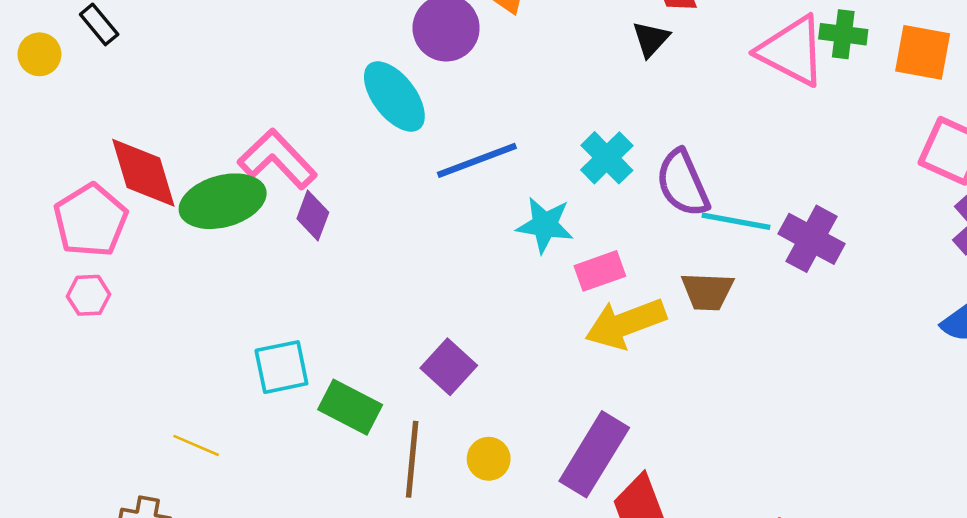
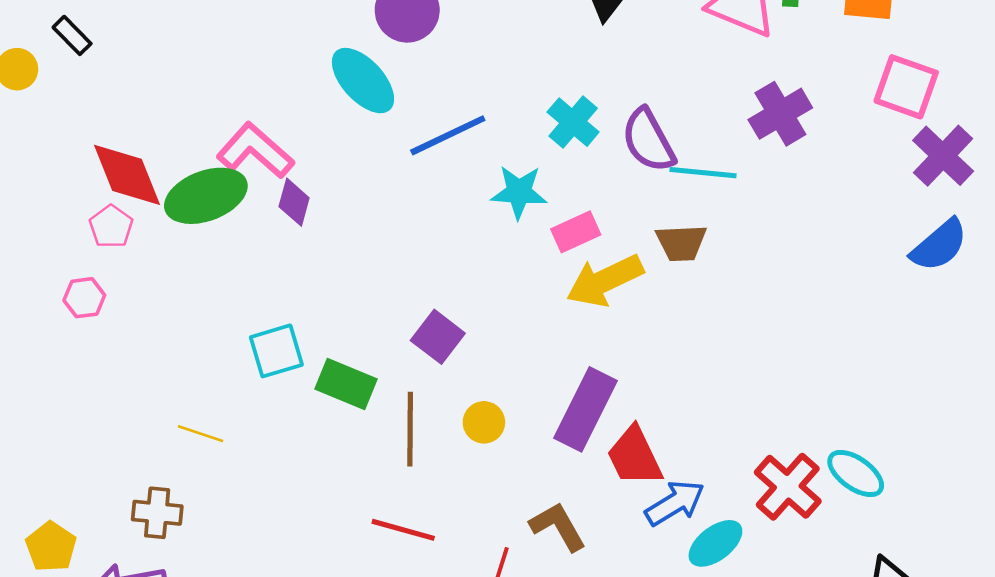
pink pentagon: (90, 220) -> (111, 227), moved, size x0.6
purple cross: (811, 239) -> (780, 114), moved, turned 36

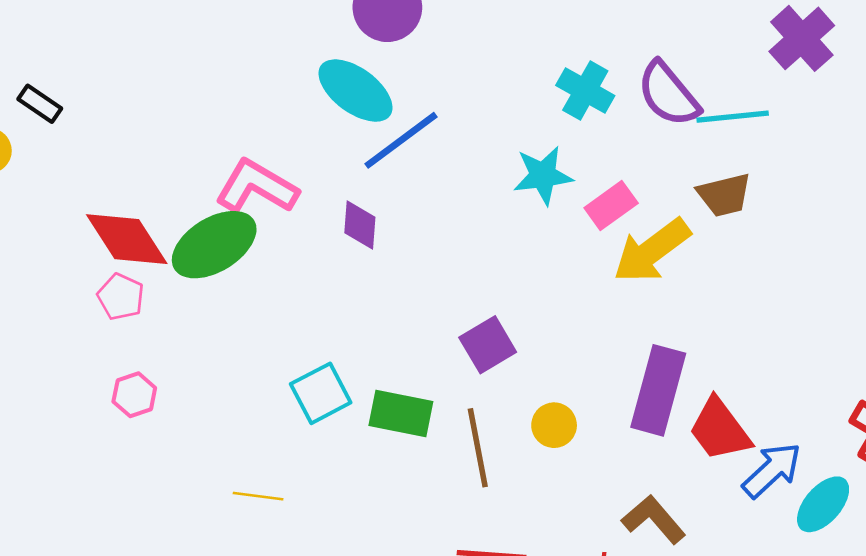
blue line: (448, 135) -> (401, 140), moved
purple diamond: (294, 202) -> (360, 225), moved
pink hexagon: (84, 298) -> (134, 395), moved
purple square: (438, 337) -> (488, 345), turned 33

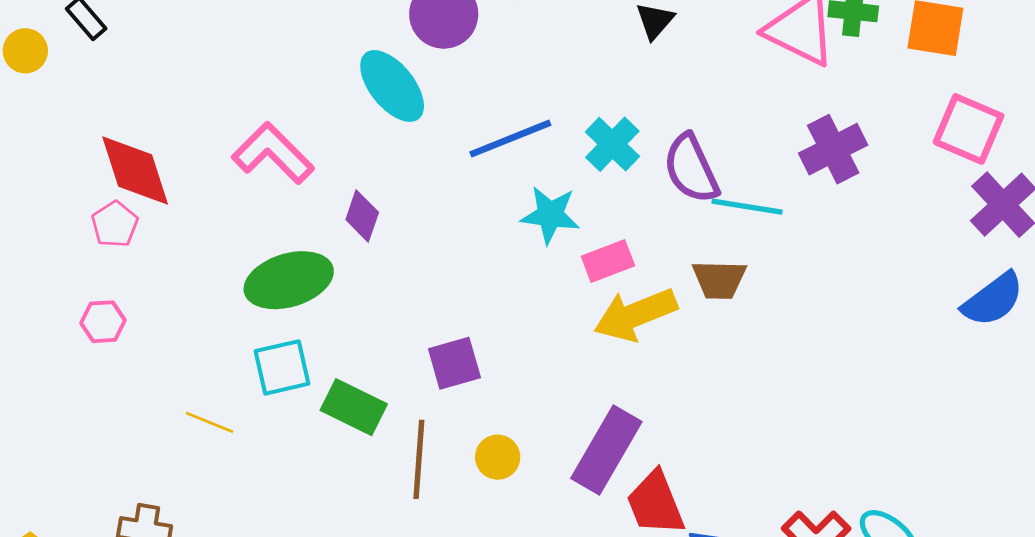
blue line: (401, 140) -> (510, 139), moved
green ellipse: (214, 245) -> (289, 280), moved
yellow line: (258, 496) -> (210, 422), moved

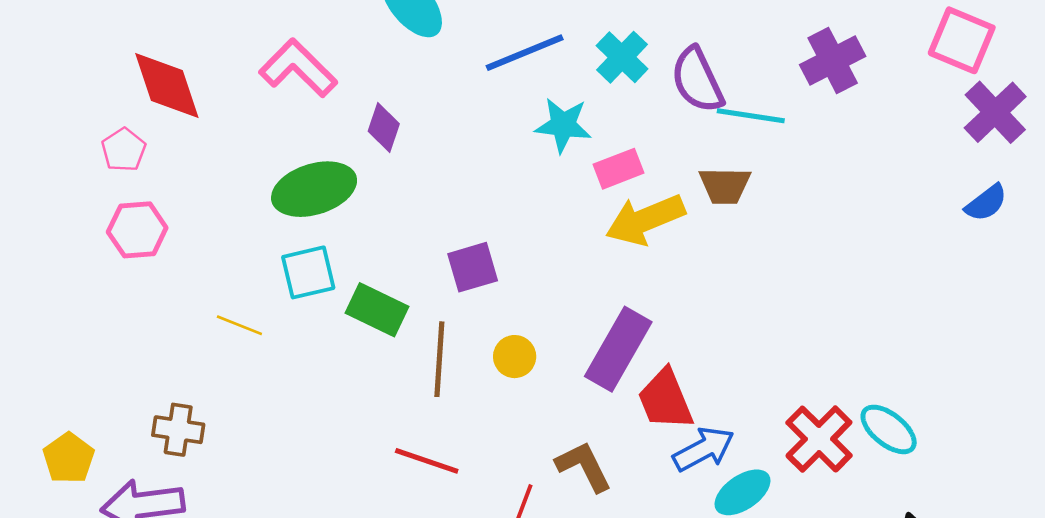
pink pentagon: (115, 224) -> (124, 150), moved
blue semicircle: (993, 299) -> (986, 203), size x0.7
pink hexagon: (103, 322) -> (137, 230), size x1.4

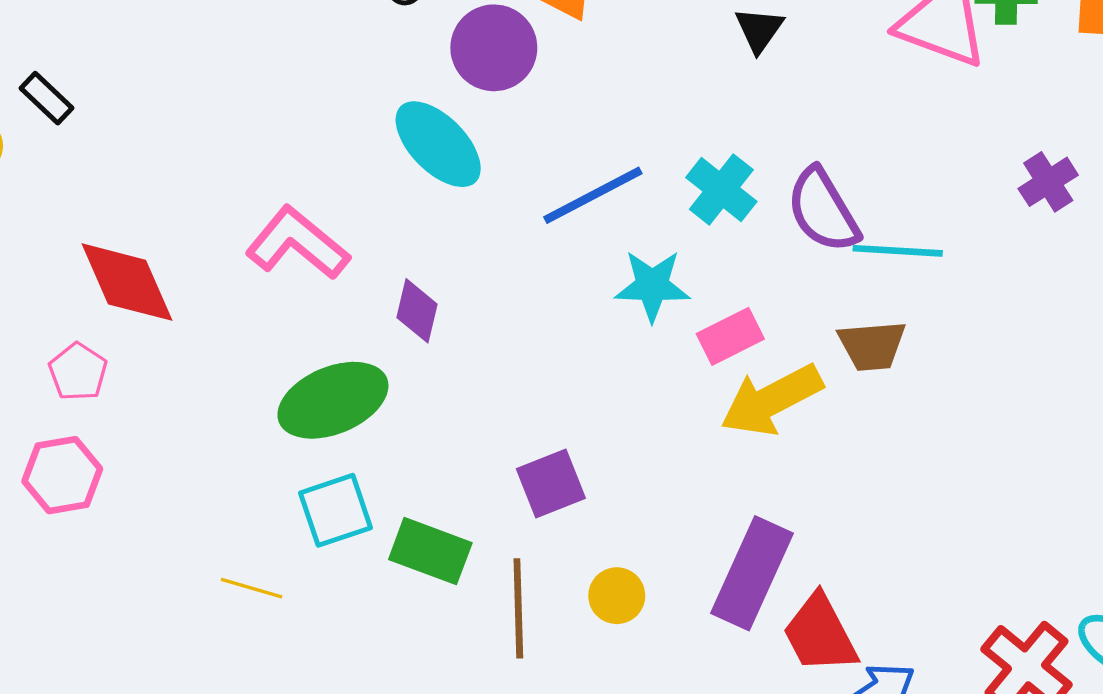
purple cross: (833, 60) -> (1048, 182), moved, size x0.7
pink hexagon: (137, 230) -> (62, 475), moved

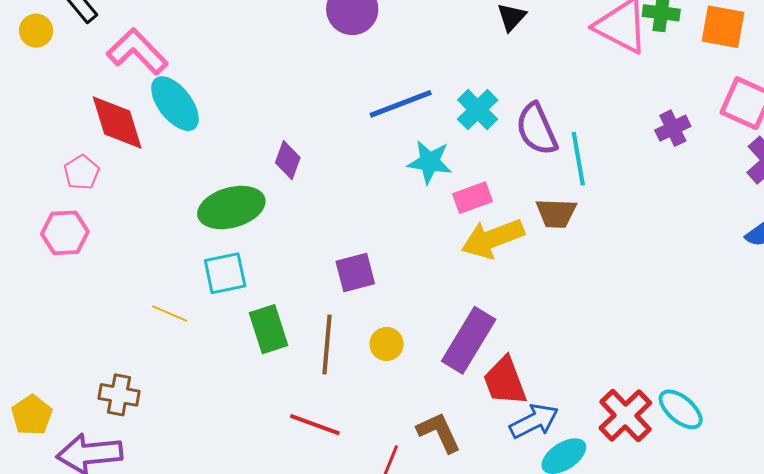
cyan ellipse: (438, 144) -> (175, 104), moved
pink L-shape: (297, 243) -> (137, 51), moved
cyan line: (898, 251) -> (578, 159), turned 70
green rectangle: (430, 551) -> (268, 329), moved, turned 45

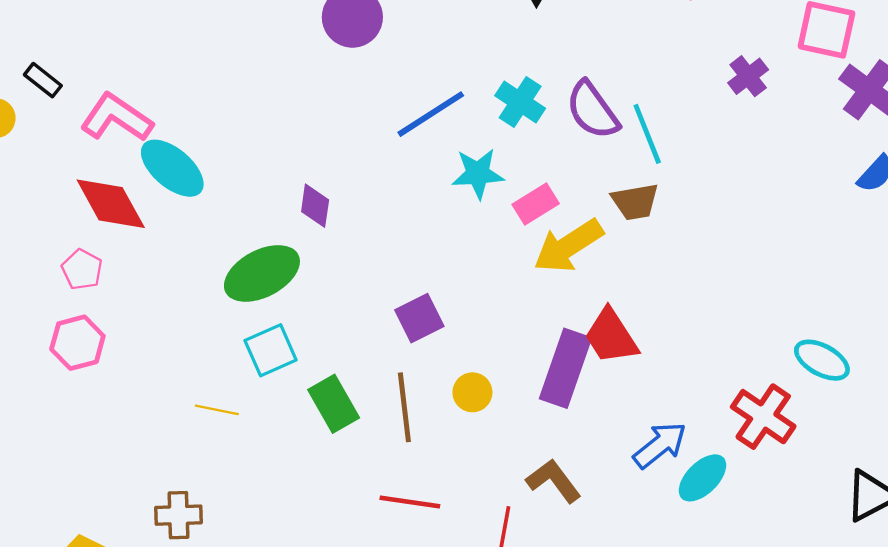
red trapezoid: (505, 381) -> (611, 336), moved
cyan ellipse: (681, 409) -> (822, 360), moved

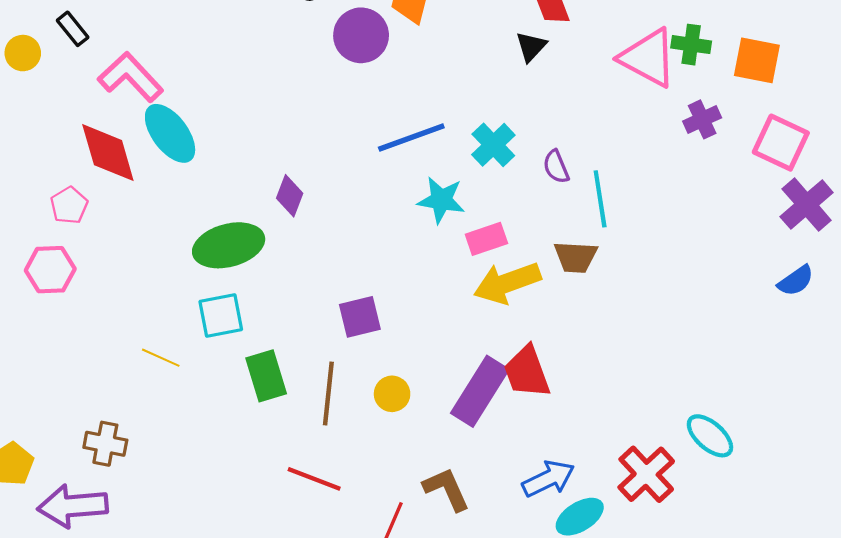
purple cross: (748, 76) -> (702, 119), moved
purple semicircle: (592, 110) -> (556, 167), size x0.6

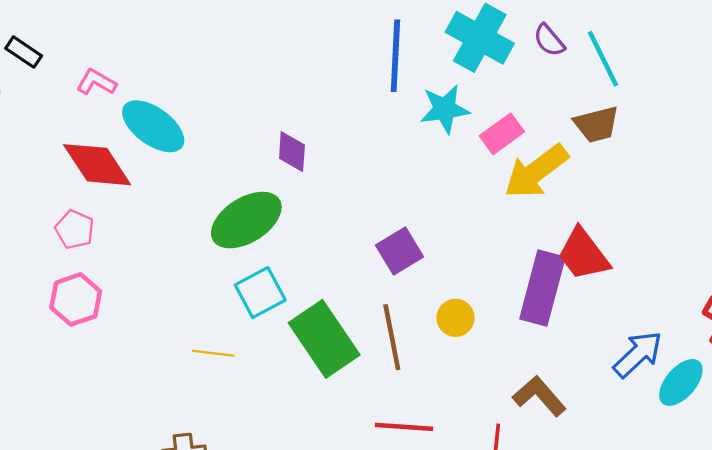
pink L-shape: (131, 77) -> (96, 82), size x0.6
blue line: (411, 137) -> (395, 56), turned -50
cyan cross: (493, 145) -> (480, 38), size x1.4
green rectangle: (266, 376) -> (324, 339), size x1.4

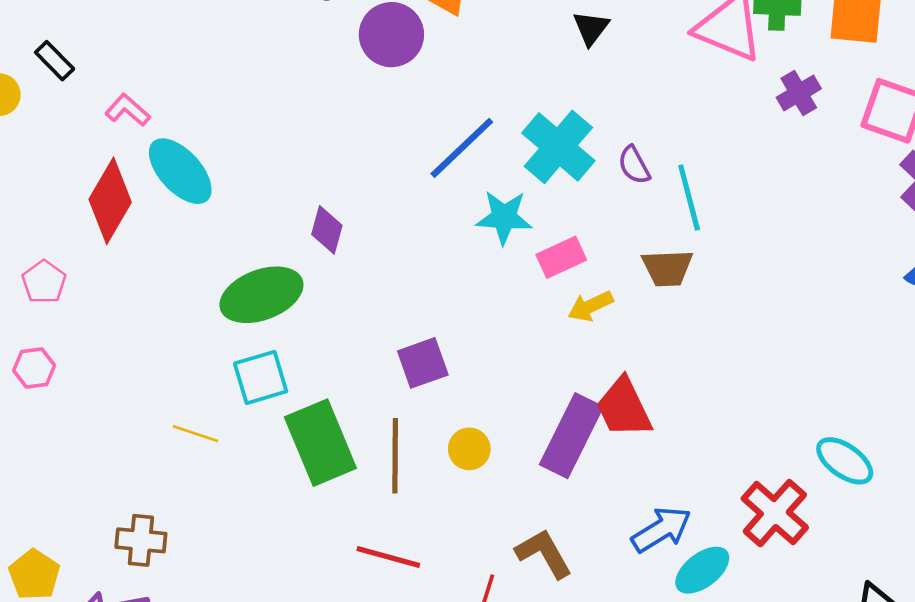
blue line: (395, 56) -> (462, 148), turned 32
red diamond: (97, 165) -> (110, 201), turned 52
yellow arrow: (536, 171) -> (591, 306), size x0.6
pink pentagon: (75, 229) -> (44, 282), moved
pink hexagon: (76, 299) -> (34, 368), moved, size x0.7

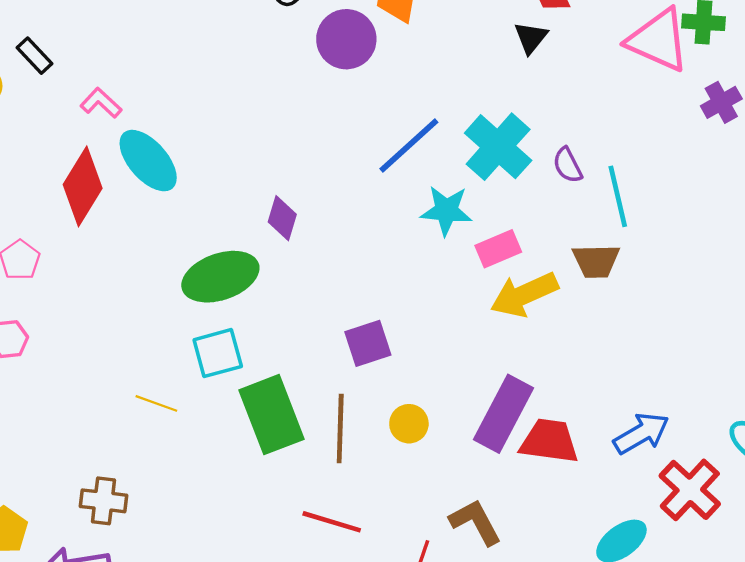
yellow arrow: (591, 306) -> (524, 295), size x1.6
red trapezoid: (624, 408) -> (549, 441), moved, turned 122
blue arrow: (661, 530) -> (641, 433), moved

